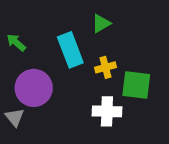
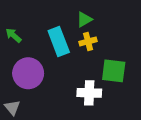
yellow cross: (105, 67) -> (88, 41), moved
gray triangle: (15, 117) -> (12, 108), moved

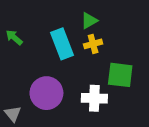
purple circle: (28, 73) -> (46, 93), moved

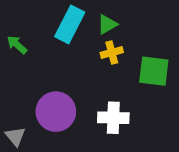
cyan rectangle: (62, 44) -> (70, 24), moved, turned 48
green square: (120, 75) -> (154, 71), moved

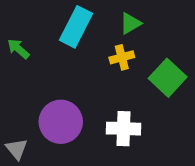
green triangle: (107, 24) -> (130, 23), moved
green square: (154, 71) -> (168, 78), turned 36

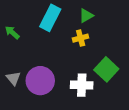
green square: (168, 78) -> (106, 69), moved
gray triangle: (17, 149) -> (13, 78), moved

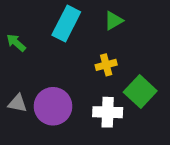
yellow cross: (81, 38) -> (106, 65), moved
gray triangle: (13, 78) -> (18, 103), turned -40

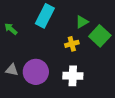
green triangle: (114, 21) -> (82, 22), moved
green square: (140, 91) -> (100, 36), moved

